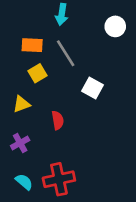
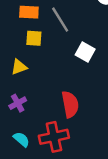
yellow square: (38, 73) -> (34, 38), turned 35
red semicircle: (58, 120) -> (70, 104), moved, size x1.5

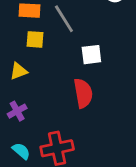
white square: (85, 52) -> (91, 55), turned -36
red semicircle: (70, 104) -> (83, 93), moved

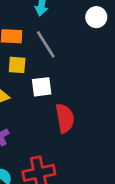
white square: (91, 55) -> (42, 87), moved

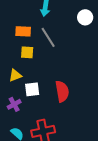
white square: (42, 87) -> (32, 89), moved

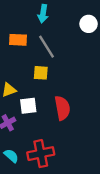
yellow square: (27, 52) -> (41, 73), moved

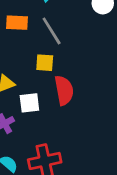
red semicircle: (62, 108) -> (64, 90), moved

